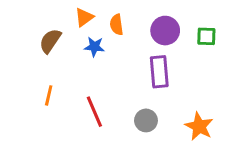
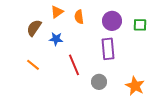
blue star: (94, 47) -> (56, 39), moved
orange line: (49, 95) -> (33, 65), turned -64
red line: (94, 112) -> (74, 65), moved

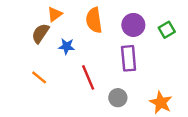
orange triangle: (57, 12) -> (55, 14), moved
orange semicircle: (79, 17) -> (94, 20), size x1.5
green square: (140, 25) -> (167, 30), turned -32

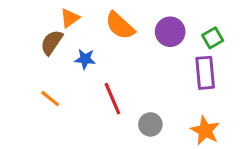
orange semicircle: (94, 20) -> (120, 26), turned -40
purple rectangle: (129, 58) -> (205, 73), moved

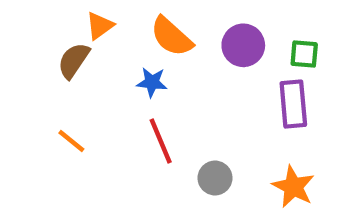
green square: (213, 38) -> (304, 54), turned 35
blue star: (85, 59) -> (152, 82), moved

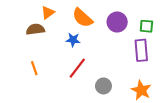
brown semicircle: (74, 61) -> (35, 29), turned 48
orange line: (71, 141) -> (34, 68), turned 32
red line: (161, 141) -> (77, 68), turned 60

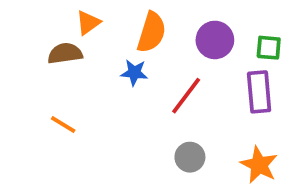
orange semicircle: (82, 18) -> (152, 32), turned -115
orange line: (34, 68) -> (63, 124), turned -40
red line: (77, 68) -> (186, 96), moved

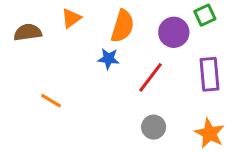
green square: (269, 48) -> (205, 15), moved, turned -30
brown semicircle: (65, 53) -> (28, 32), moved

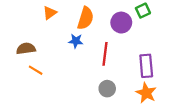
brown semicircle: (28, 32) -> (26, 49), moved
purple rectangle: (210, 74) -> (146, 66), moved
red line: (150, 77) -> (105, 54), turned -30

